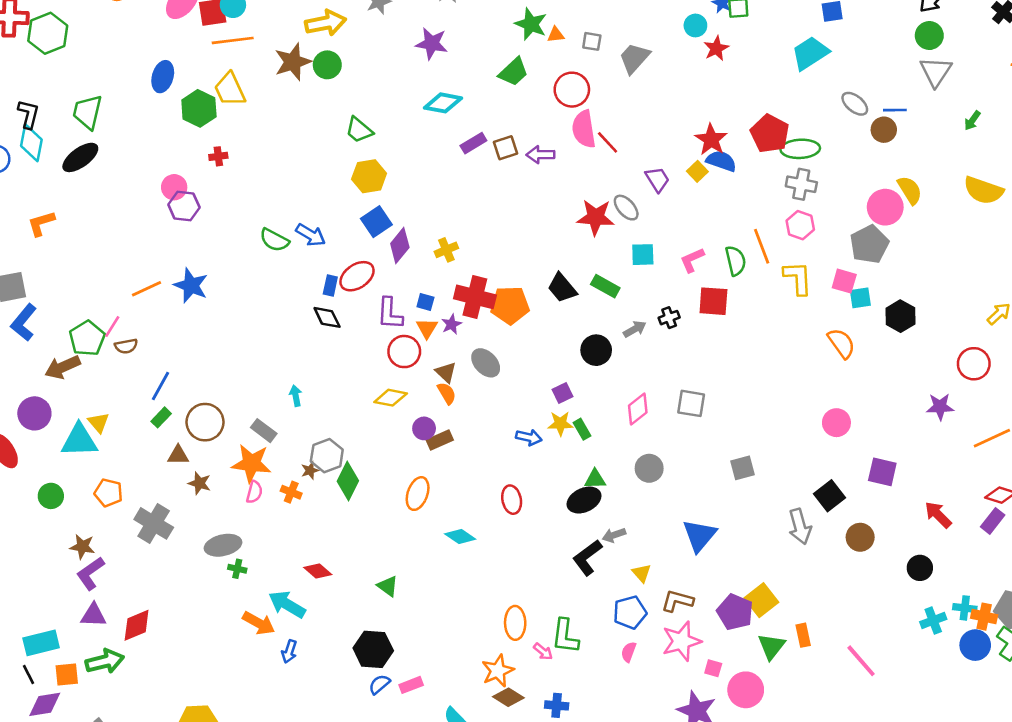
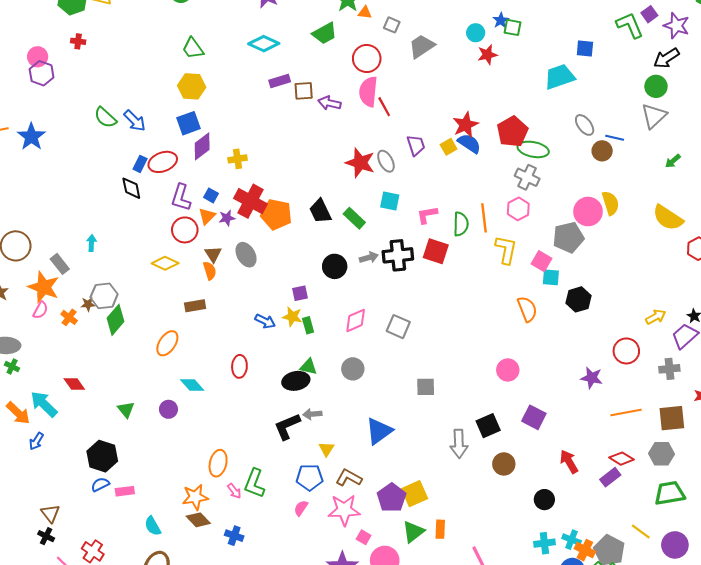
black cross: (669, 318) -> (398, 255), size x1.8
purple circle: (424, 428) -> (168, 409), moved

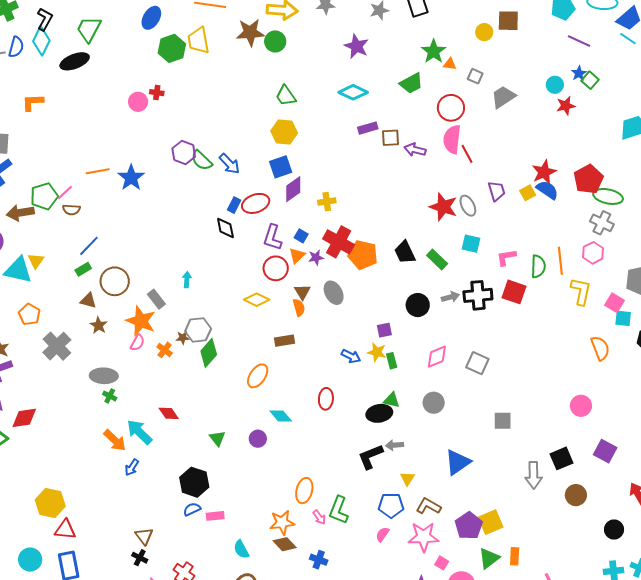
green square: (513, 27) -> (590, 80), turned 30
red cross: (78, 41) -> (157, 93), moved
purple hexagon: (42, 73) -> (184, 153), moved

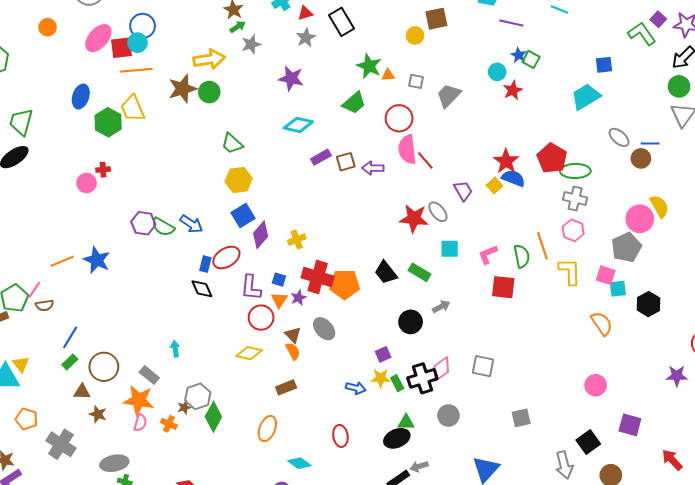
black cross: (478, 295) -> (422, 378), moved

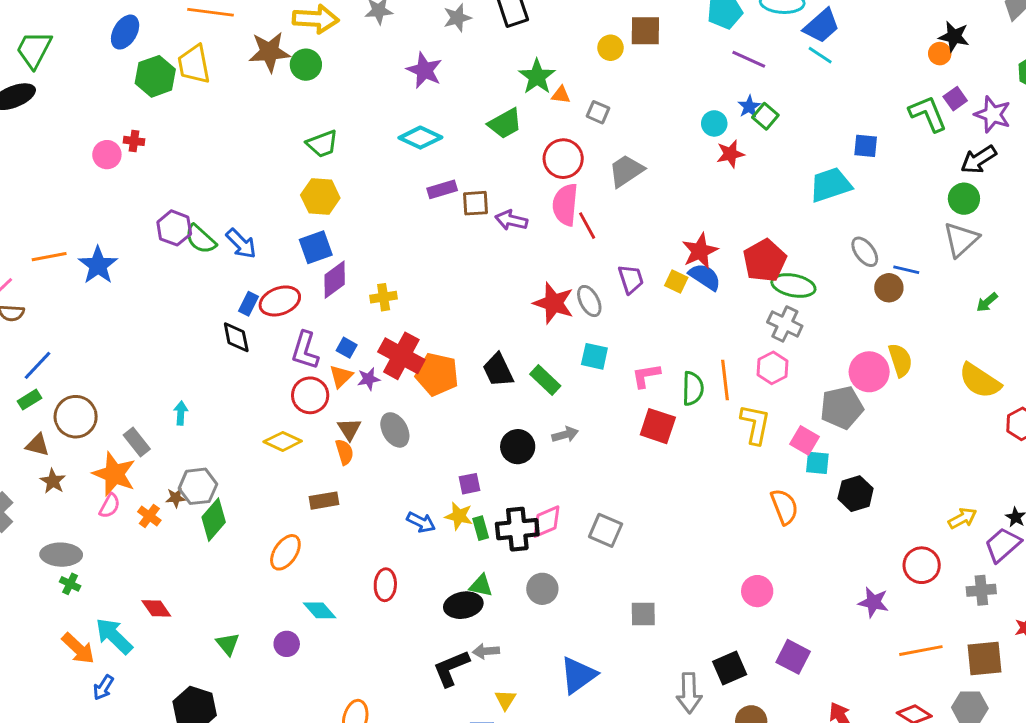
gray trapezoid: (449, 96) -> (626, 171), moved
green trapezoid: (232, 144) -> (322, 144), turned -75
yellow square: (494, 186) -> (676, 281), turned -35

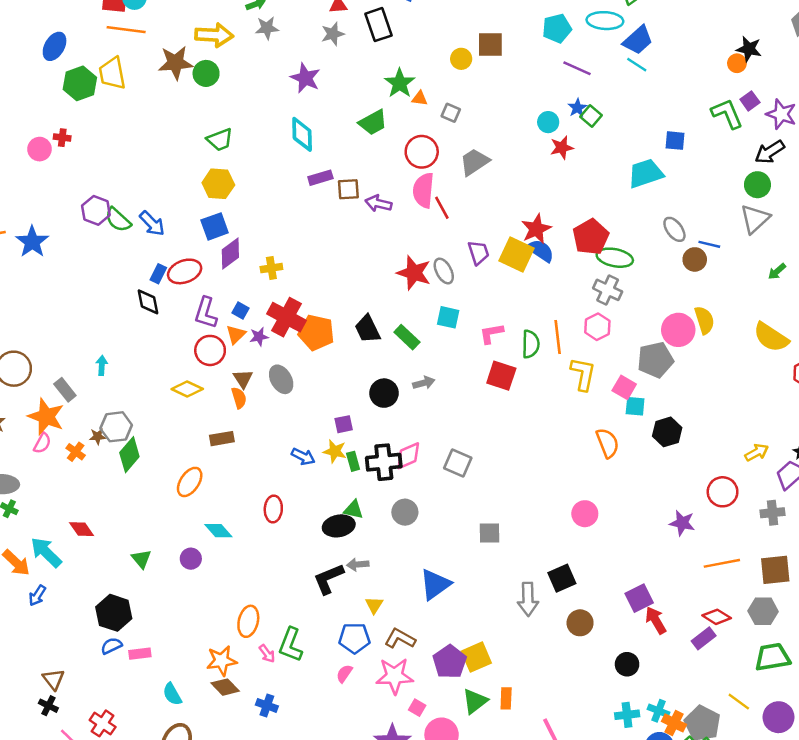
cyan diamond: (420, 138) -> (302, 134), turned 64
yellow square: (676, 281) -> (517, 254), size x1.8
purple square: (793, 657) -> (639, 598), moved, turned 36

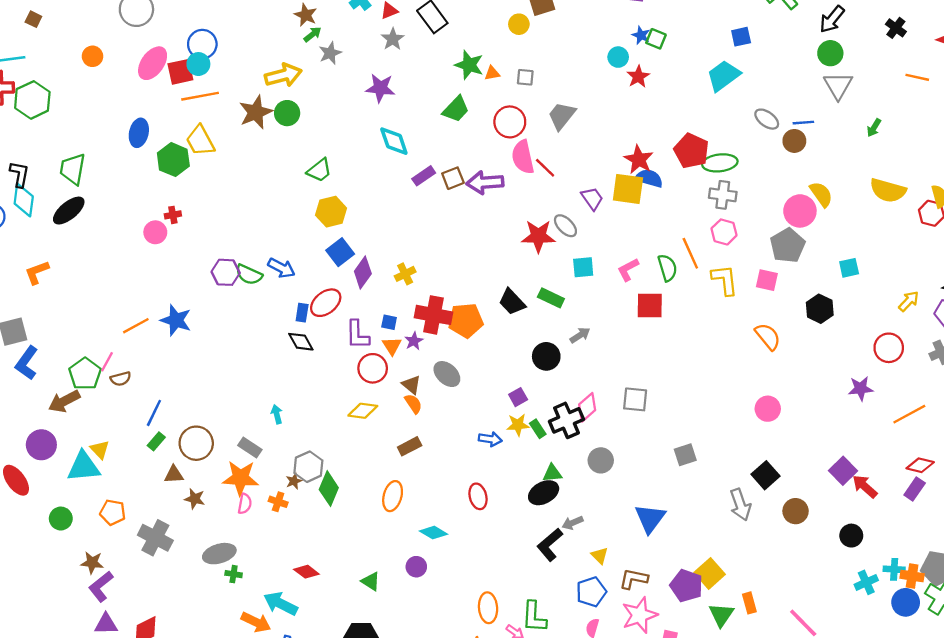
purple arrow: (378, 203) -> (485, 183), size x1.4
cyan square: (635, 406) -> (849, 268), moved

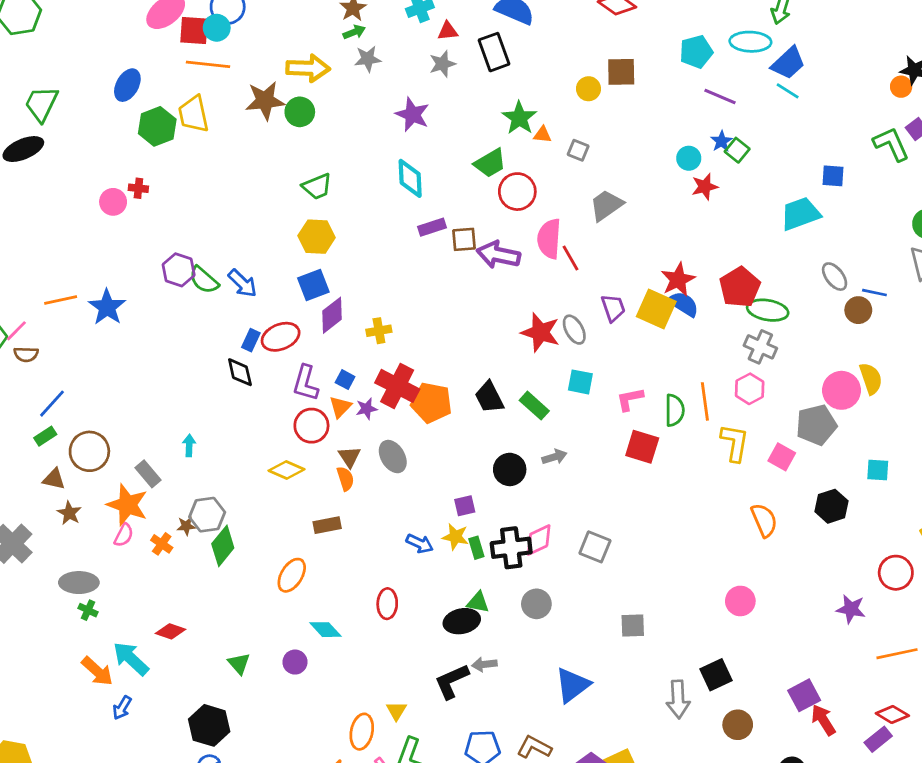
red circle: (510, 122) -> (517, 192), moved
yellow triangle: (600, 556) -> (396, 711), moved
red diamond: (306, 572) -> (170, 631), turned -35

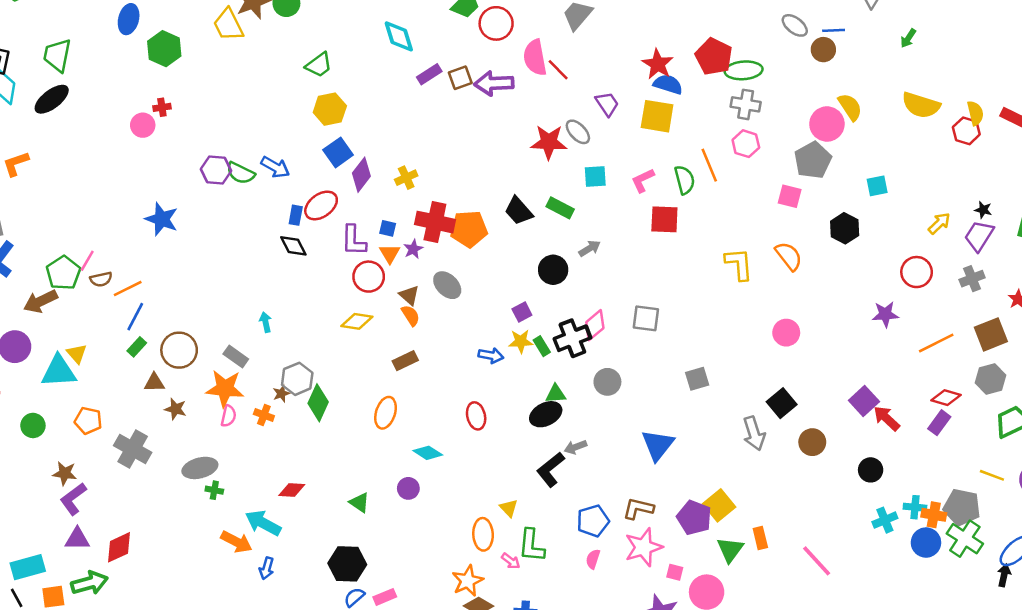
yellow trapezoid: (194, 114) -> (228, 25), moved
orange line: (61, 300) -> (128, 288), moved
yellow square: (656, 309) -> (657, 116), moved
yellow L-shape: (735, 443) -> (739, 264), moved

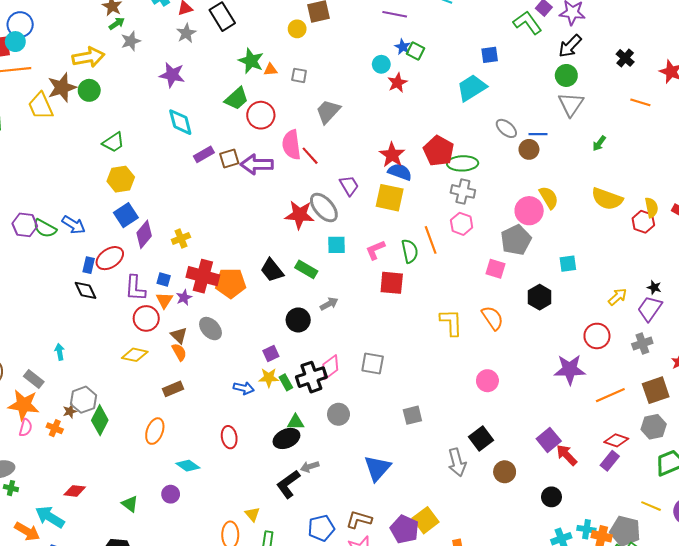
gray ellipse: (578, 132) -> (324, 208), size x1.4
purple star: (885, 314) -> (570, 369), size x1.4

